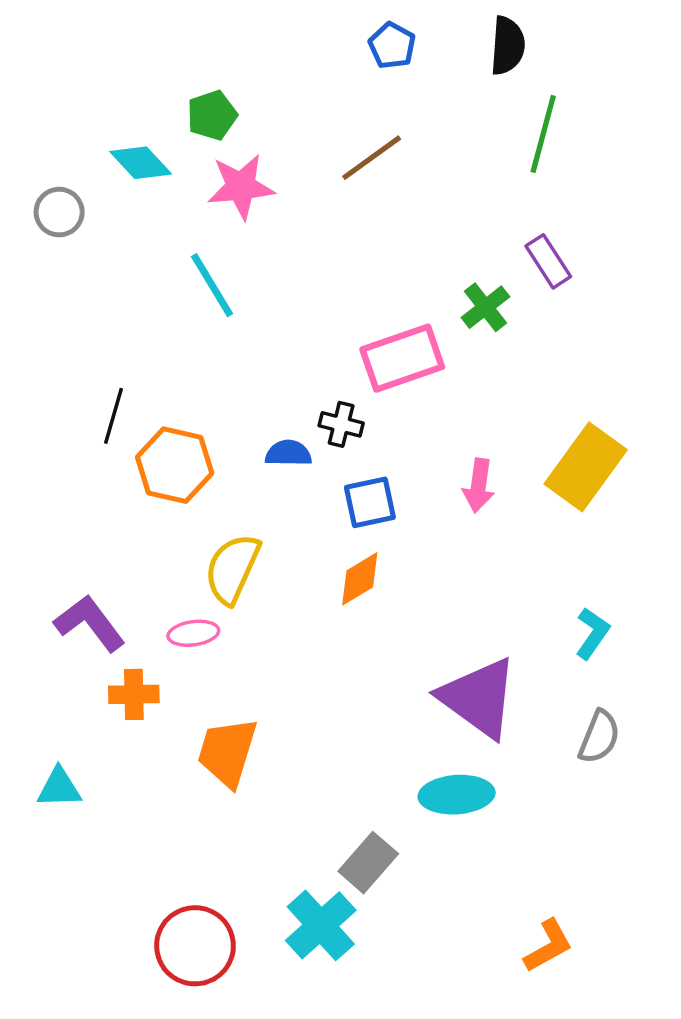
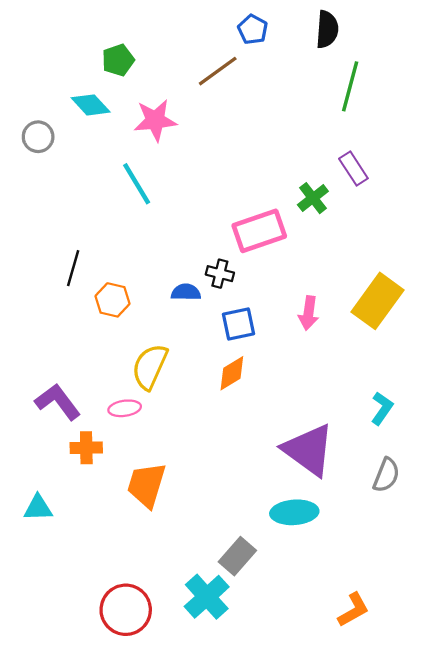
green pentagon: (212, 115) -> (118, 60), moved
brown line: (372, 158) -> (218, 71), moved
orange hexagon: (175, 465) -> (113, 300), size x0.7

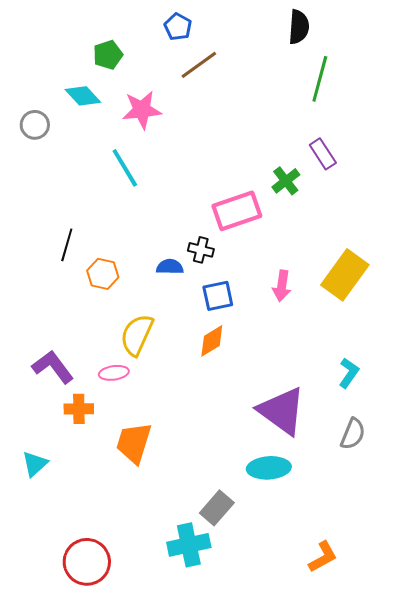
blue pentagon: (253, 29) -> (178, 27), moved
cyan triangle: (38, 508) -> (35, 464), turned -40
cyan cross: (207, 597) -> (189, 545), turned 30
red circle: (126, 610) -> (87, 562), moved

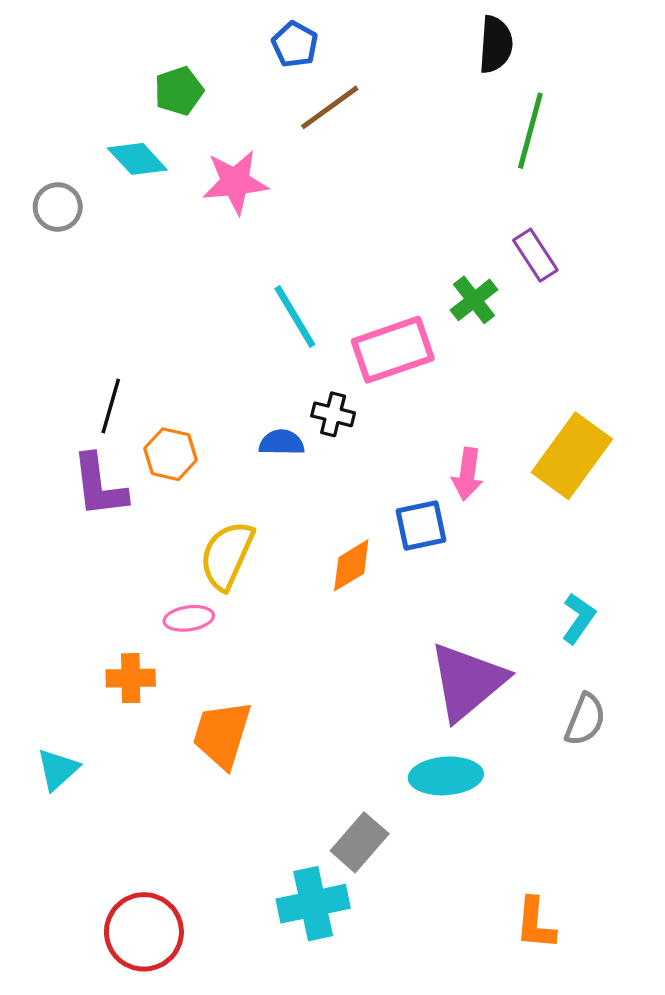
cyan line: (125, 168) -> (295, 316), moved
blue square: (218, 296) -> (421, 525), moved
purple L-shape: (53, 367) -> (99, 486), moved, turned -150
purple triangle: (282, 411) -> (467, 681), turned 44
orange L-shape: (323, 557) -> (535, 924), turned 124

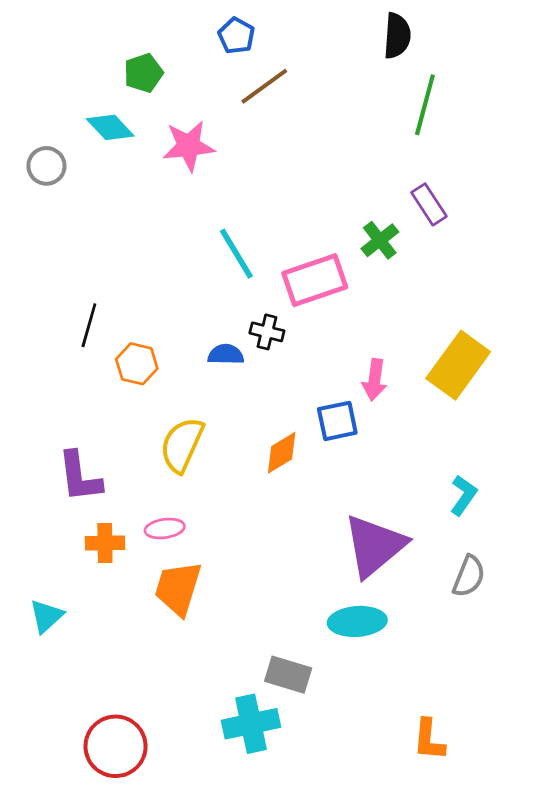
purple L-shape: (99, 486) -> (80, 477), moved
pink ellipse: (189, 618) -> (165, 528), moved
gray rectangle: (360, 842) -> (288, 675), turned 66

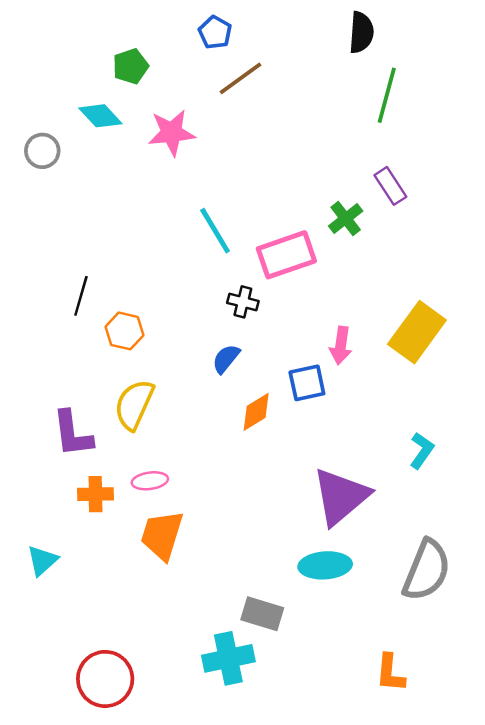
blue semicircle: (226, 354) -> (226, 359), moved, turned -52
yellow semicircle: (182, 445) -> (134, 405), moved
gray semicircle: (469, 576) -> (427, 570), moved, size x1.6

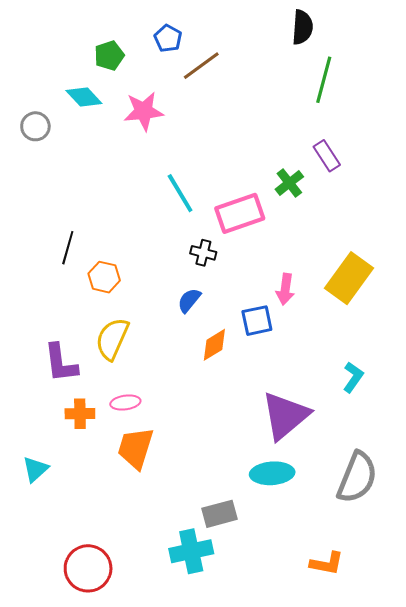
blue pentagon: (215, 32) -> (168, 38), moved
gray rectangle: (262, 614) -> (220, 514), turned -32
orange L-shape: (390, 673) -> (327, 563), turned -84

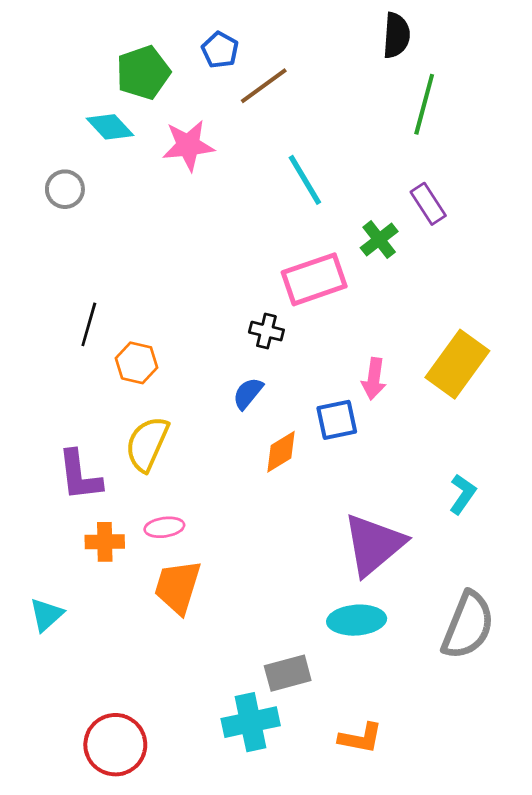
green pentagon: (109, 56) -> (143, 73), size x1.4
gray circle: (35, 126) -> (65, 189), moved
cyan line: (180, 193) -> (305, 180), moved
orange L-shape: (327, 563) -> (361, 738), moved

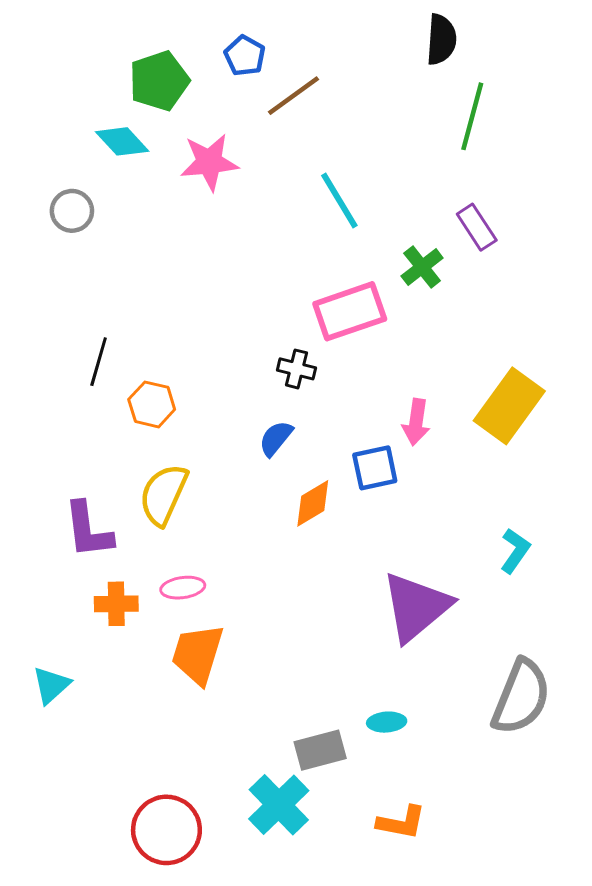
cyan ellipse: (357, 620) -> (387, 722), moved, size x0.6
cyan cross: (251, 722) -> (279, 805), turned -32
red circle: (115, 745) -> (166, 830), moved

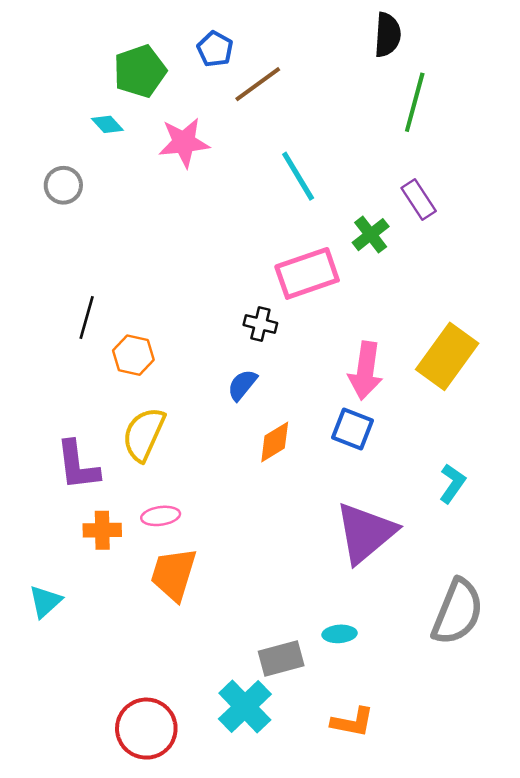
cyan diamond: (122, 141) -> (107, 124), size x0.7
pink arrow: (416, 422) -> (365, 371), size x1.4
blue square: (375, 468) -> (352, 429), moved, turned 33

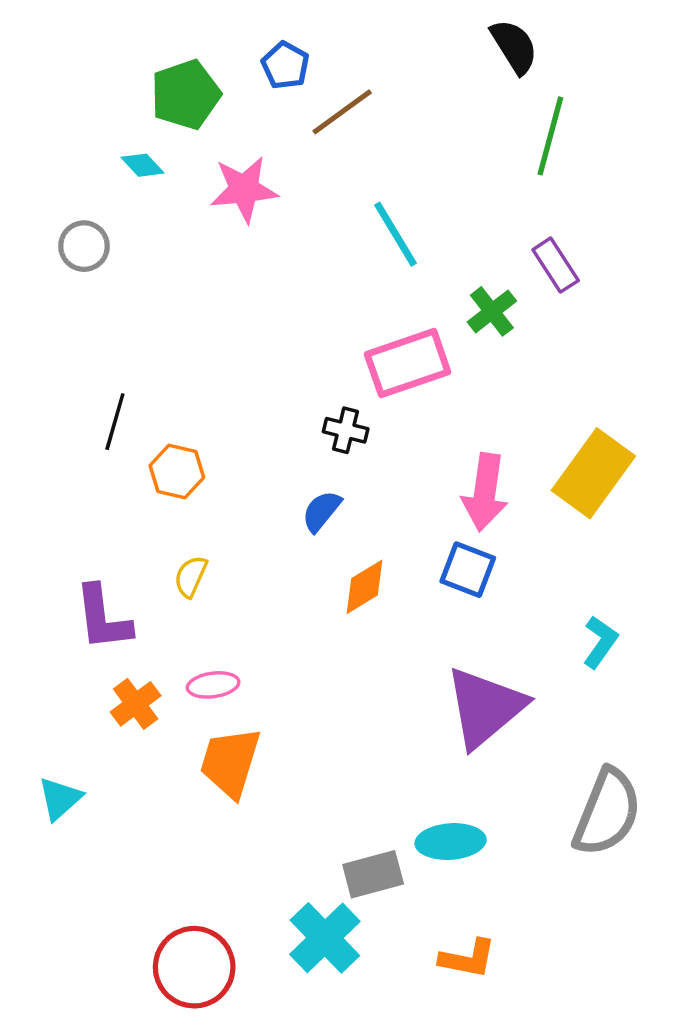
black semicircle: (388, 35) -> (514, 46), turned -36
yellow semicircle: (144, 434) -> (191, 577), size x0.6
orange cross: (102, 530) -> (136, 704), turned -36
cyan ellipse: (340, 634) -> (451, 842), size x1.5

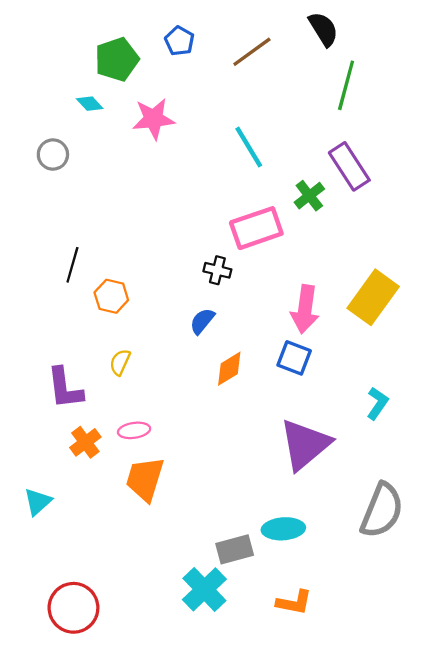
brown line: (342, 112) -> (252, 52), moved
purple rectangle: (556, 265) -> (349, 166), size x1.4
red circle: (194, 967) -> (73, 608), moved

